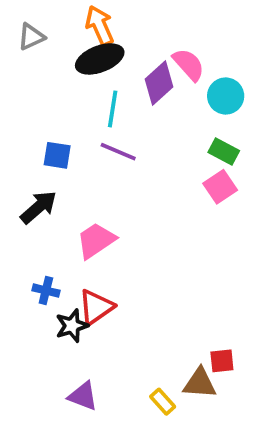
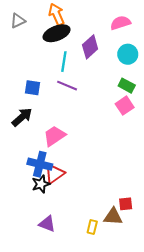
pink semicircle: (189, 65) -> (120, 23), moved, turned -66
blue cross: (46, 291) -> (40, 164), moved, size x1.6
yellow rectangle: (163, 402) -> (92, 227), turned 56

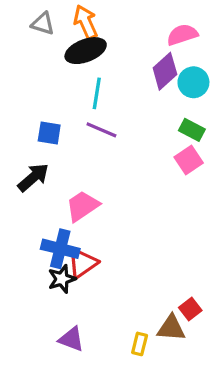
gray triangle: (18, 21) -> (43, 24), moved, turned 42
purple diamond: (90, 47) -> (165, 71), moved
red square: (126, 204) -> (190, 309), turned -32

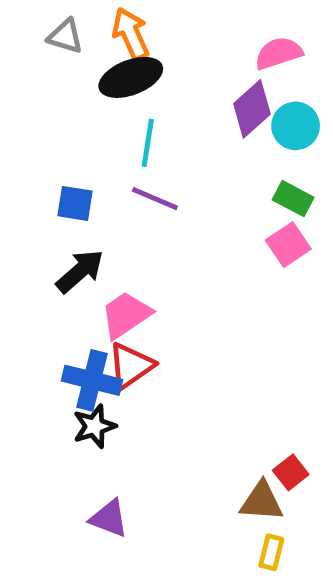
black arrow: (33, 177) -> (80, 271), moved
red triangle: (82, 263) -> (131, 366), moved
yellow rectangle: (140, 344) -> (271, 552), moved

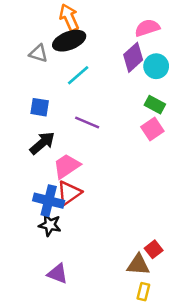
gray triangle: (65, 36) -> (38, 53), moved
cyan line: (148, 143) -> (78, 75), turned 40
purple line: (155, 199) -> (87, 123), moved
black star: (94, 426) -> (50, 225), turned 30

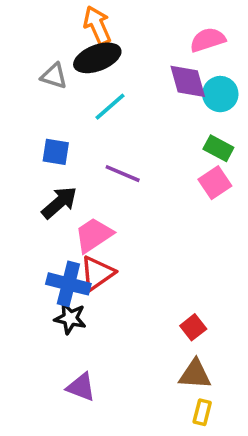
purple diamond: (133, 57) -> (188, 81), turned -64
red square: (154, 249) -> (193, 327), moved

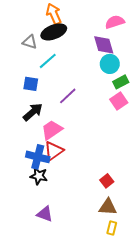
cyan circle: (220, 94) -> (110, 64), moved
cyan line: (110, 107) -> (48, 61), moved
green rectangle: (218, 148) -> (121, 82), turned -56
purple line: (123, 174) -> (68, 96), turned -66

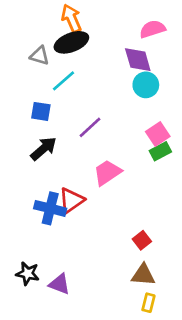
green rectangle: (121, 82) -> (160, 151), moved
pink trapezoid: (52, 130) -> (107, 173), moved
black star: (39, 176) -> (28, 274), moved

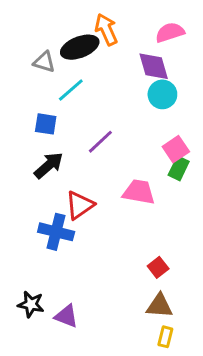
orange arrow: (71, 18) -> (106, 29), moved
green rectangle: (160, 151) -> (179, 168), turned -36
pink trapezoid: (107, 173) -> (139, 192), moved, turned 44
red triangle: (71, 200) -> (80, 205), moved

